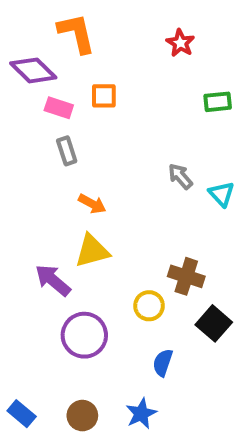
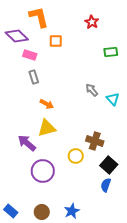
orange square: (104, 96) -> (56, 41), moved
blue semicircle: (163, 363) -> (106, 185), moved

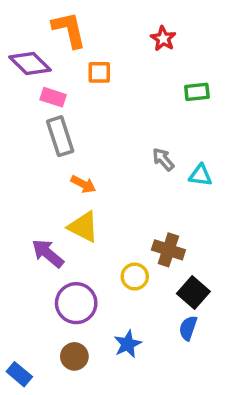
gray rectangle: (34, 77) -> (60, 136), size x1.5
cyan triangle: (113, 99) -> (200, 175), turned -40
yellow triangle: (47, 128) -> (83, 227), turned 42
blue star: (72, 211) -> (128, 344), moved
brown circle: (42, 212) -> (74, 356), moved

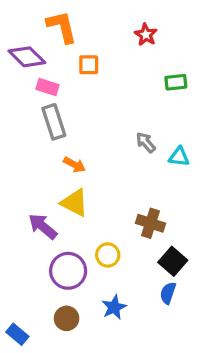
yellow circle: (135, 277) -> (108, 255), moved

